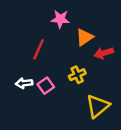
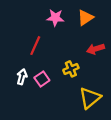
orange triangle: (84, 37) -> (85, 18), moved
white arrow: (24, 83) -> (22, 77), turned 112

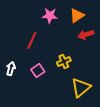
red arrow: (95, 49) -> (86, 35), moved
white arrow: (22, 77) -> (11, 69), moved

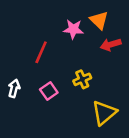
pink star: (50, 16) -> (73, 29), moved
orange triangle: (77, 16) -> (99, 20), turned -42

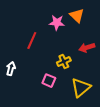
red arrow: (111, 45) -> (87, 48), moved
pink square: (49, 91) -> (49, 81), moved, turned -32

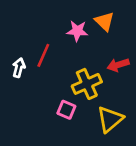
yellow cross: (64, 62) -> (87, 84), size x1.5
white arrow: (11, 69) -> (19, 68), moved

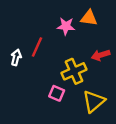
orange triangle: (104, 21) -> (89, 18), turned -36

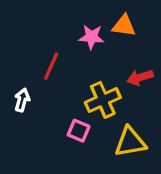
white arrow: (16, 57) -> (22, 100), moved
yellow triangle: (94, 101) -> (130, 142), turned 30

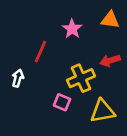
orange triangle: (124, 26) -> (110, 20), moved
pink star: (92, 37) -> (72, 29), turned 30

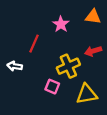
white arrow: (18, 78) -> (15, 66), turned -96

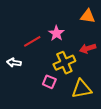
pink star: (61, 24) -> (56, 33), moved
red line: (34, 44) -> (32, 41), turned 36

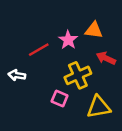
orange triangle: (88, 16) -> (94, 30), moved
red arrow: (88, 48) -> (106, 58), turned 42

